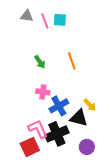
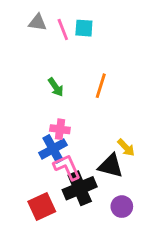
orange line: (72, 61) -> (101, 86), turned 36
blue cross: (59, 106) -> (53, 149), moved
pink L-shape: (38, 129) -> (67, 167), moved

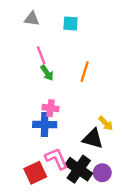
pink line: (63, 30) -> (41, 55), moved
blue cross: (53, 149) -> (45, 125), turned 30
pink L-shape: (67, 167) -> (56, 159), moved
black cross: (80, 188) -> (79, 169), moved, turned -32

